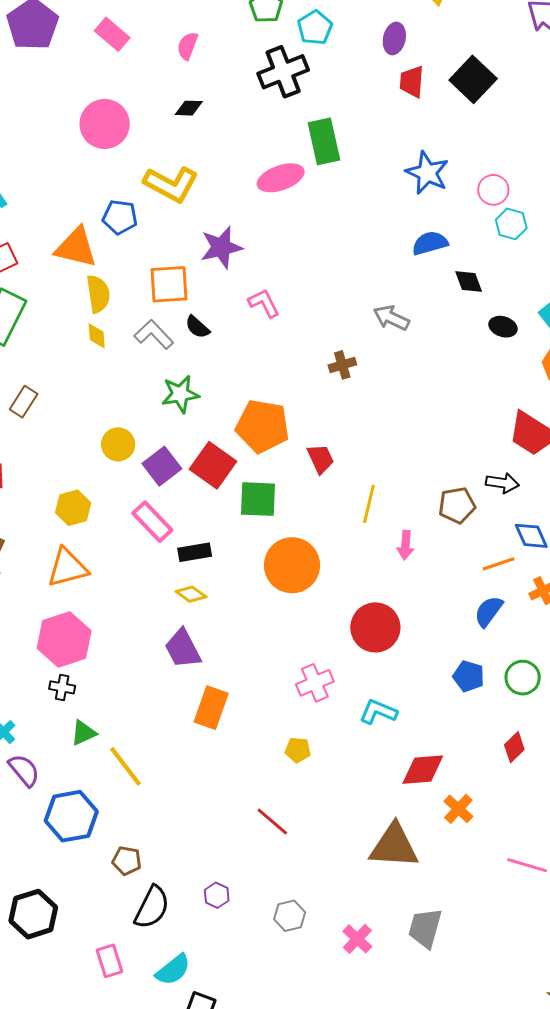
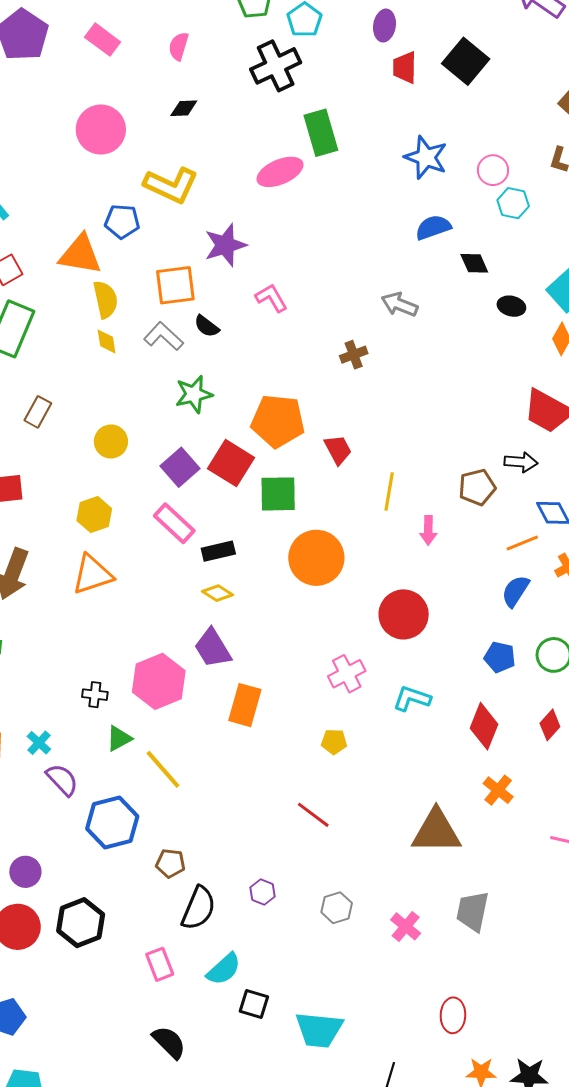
yellow circle: (118, 444) -> (111, 441), moved
pink hexagon: (64, 639) -> (159, 681), moved
red diamond: (423, 770) -> (484, 726), moved, turned -60

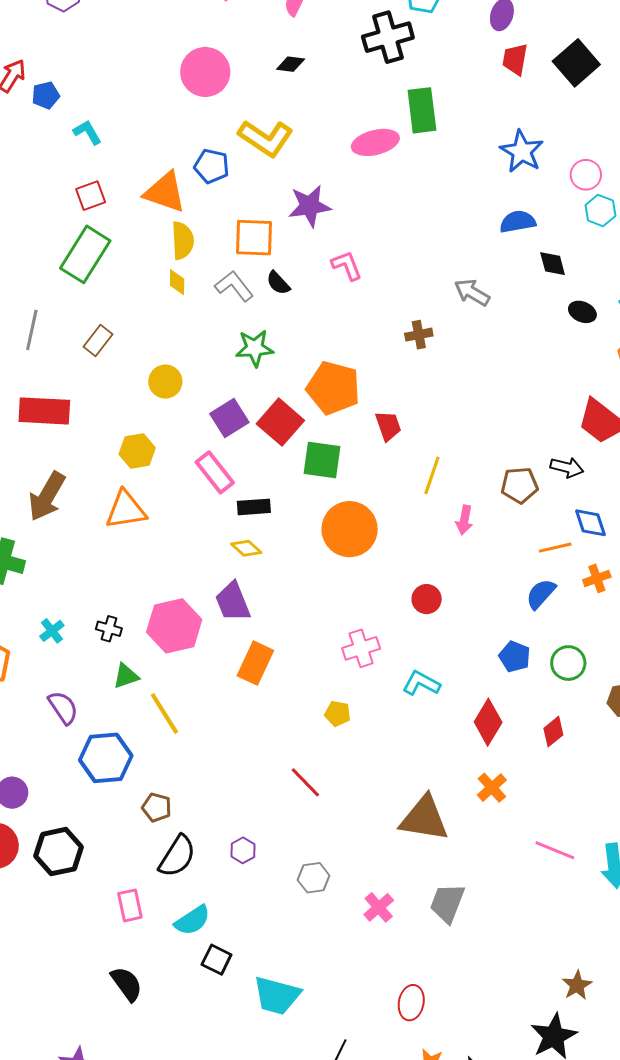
red circle: (404, 614) -> (427, 599), size x0.6
cyan cross: (39, 743) -> (52, 631), moved

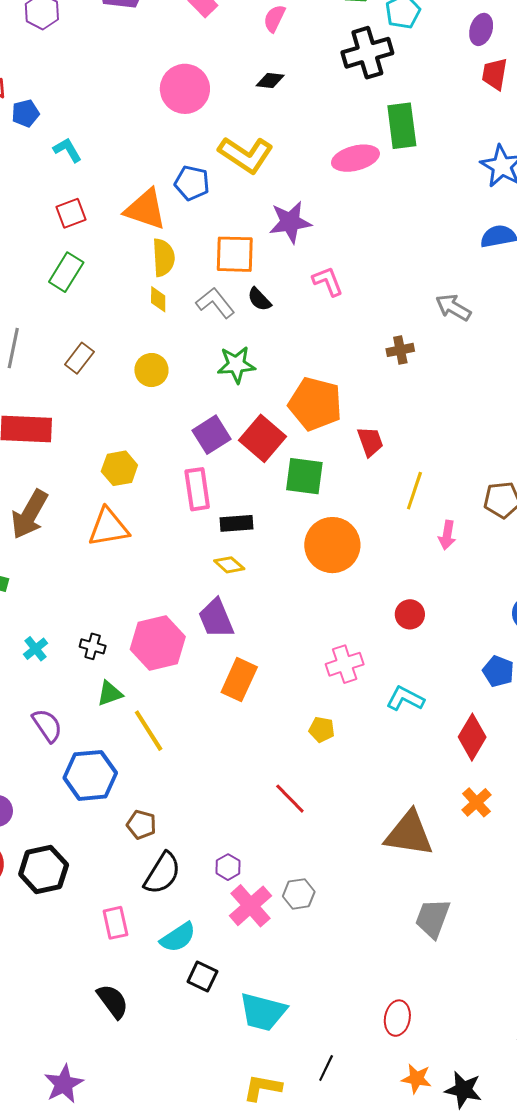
green rectangle: (85, 254) -> (66, 272), size x0.7
yellow circle: (165, 382) -> (151, 370), moved
pink rectangle: (215, 472) -> (197, 489), turned 30
pink cross: (379, 907) -> (250, 906), moved, size x1.4

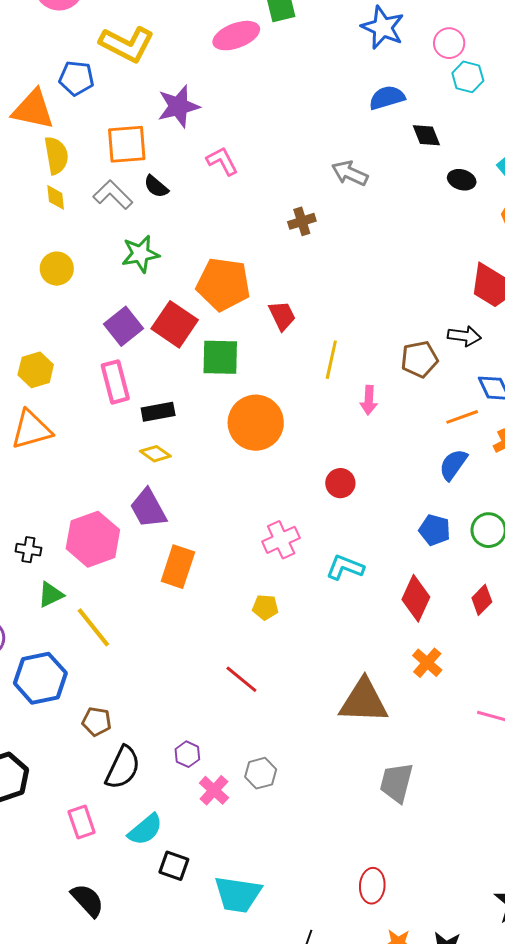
pink cross: (250, 906) -> (214, 790), size x0.7

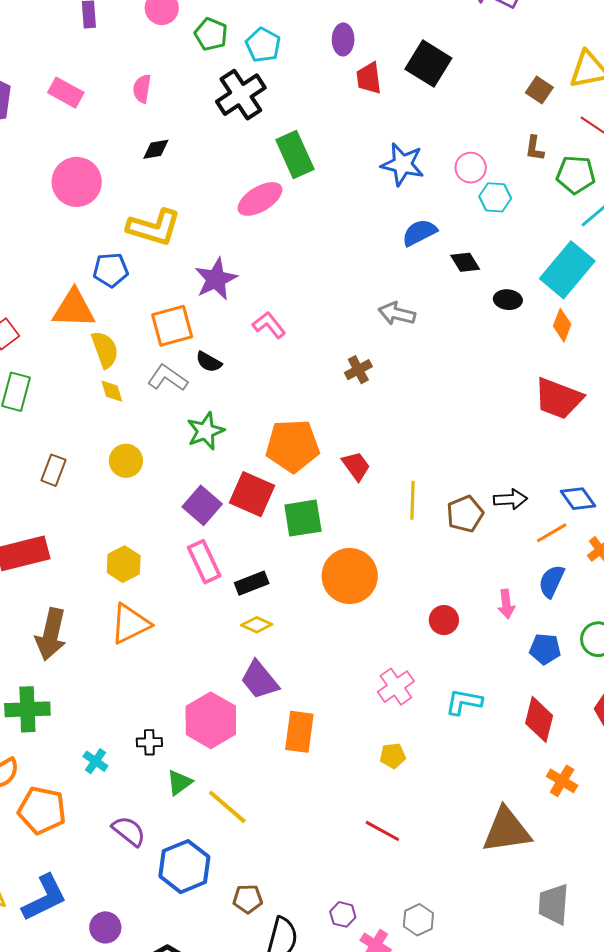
black arrow: (464, 336) -> (510, 499), moved
brown pentagon: (419, 359) -> (465, 514), moved
pink arrow: (369, 400) -> (506, 604), moved

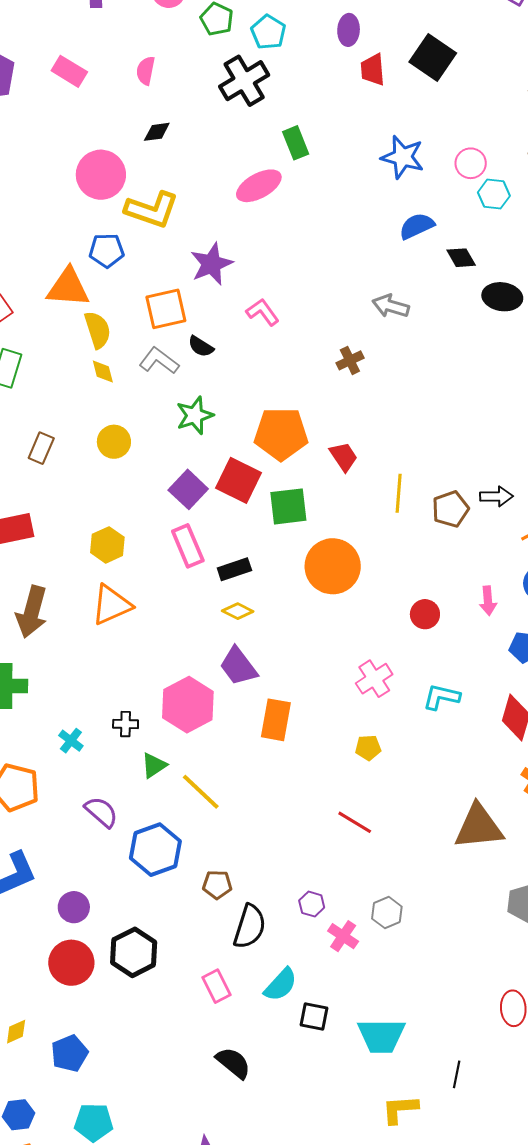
green rectangle: (295, 155) -> (296, 143), size x0.7
pink circle: (77, 182) -> (101, 175), moved
black ellipse: (508, 300) -> (502, 297), size x1.4

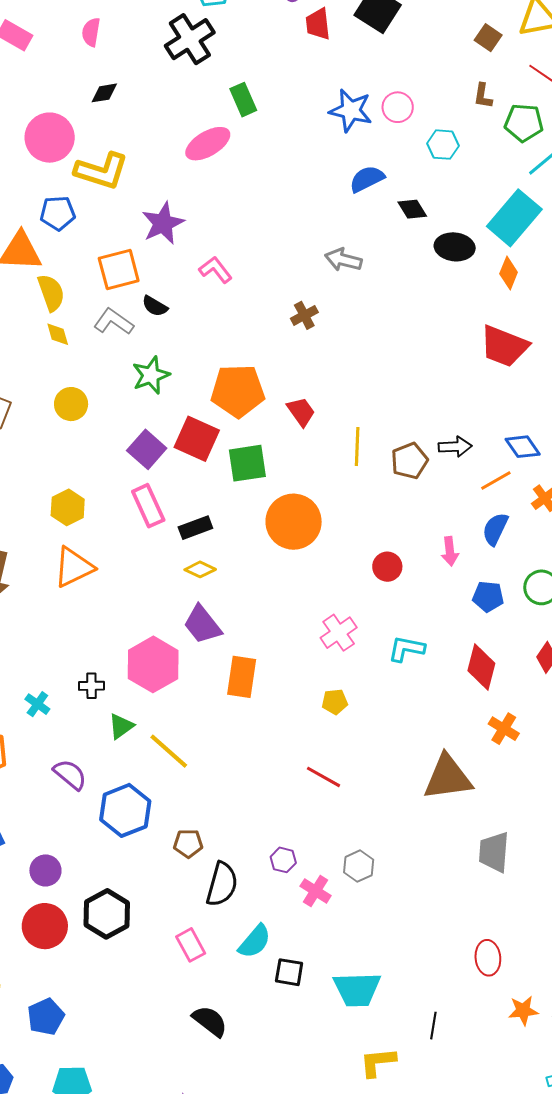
pink circle: (471, 163) -> (398, 107), moved

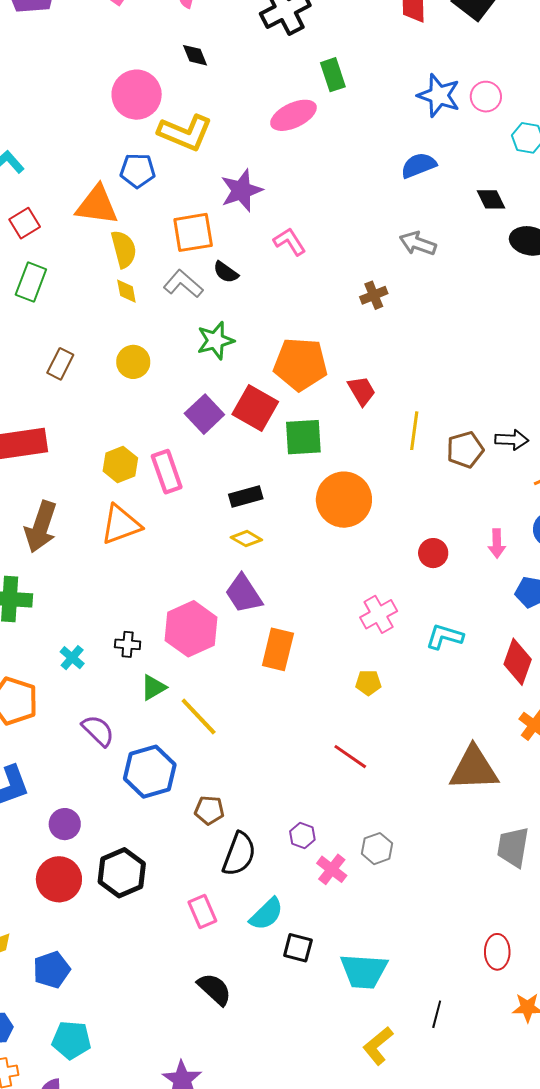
black diamond: (104, 93) -> (195, 55), turned 72
blue semicircle: (367, 179) -> (419, 165), moved
pink rectangle: (148, 506) -> (167, 472), moved
yellow L-shape: (378, 1062) -> (378, 1046), turned -39

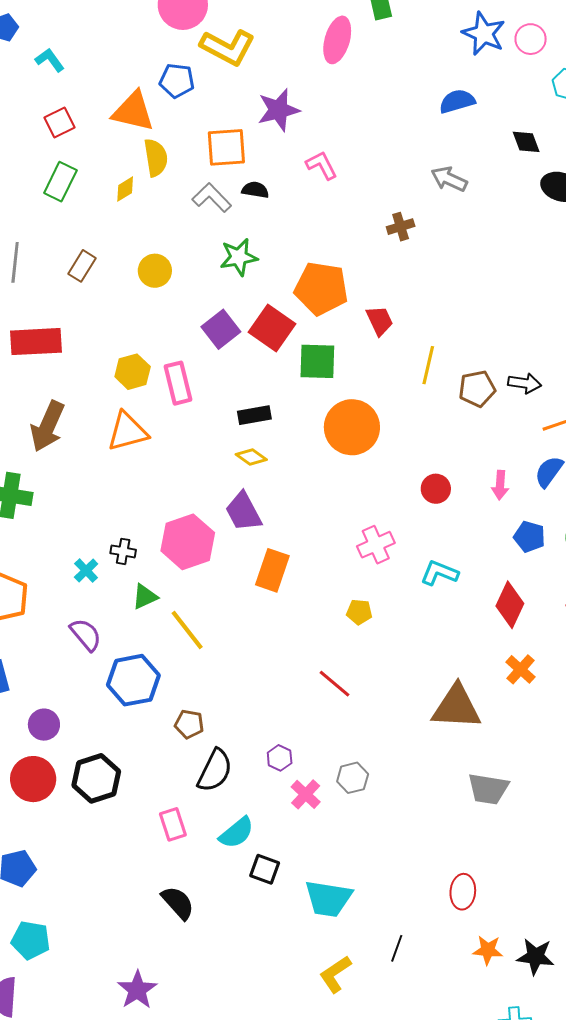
pink ellipse: (293, 115) -> (337, 40), turned -54
black semicircle: (226, 272) -> (255, 190), turned 148
yellow diamond: (126, 291) -> (125, 189), moved, turned 64
cyan cross: (72, 658) -> (86, 571), moved
gray trapezoid: (513, 847) -> (488, 789), turned -96

